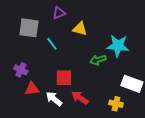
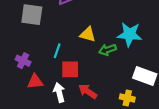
yellow triangle: (80, 29) -> (88, 34), moved
cyan line: (52, 44) -> (57, 51), moved, turned 56
white arrow: (54, 99) -> (59, 92), turned 36

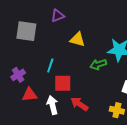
yellow triangle: (88, 34) -> (77, 40), moved
purple cross: (23, 61) -> (18, 75), turned 32

